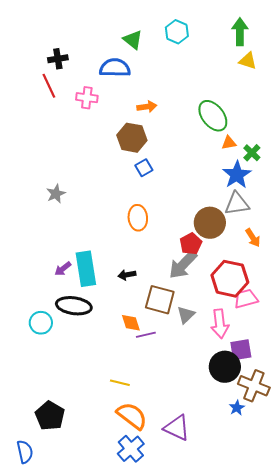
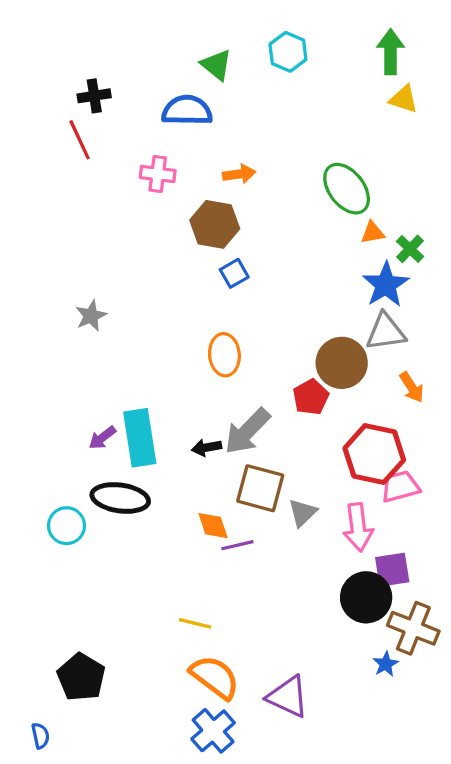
pink cross: (87, 98) -> (158, 174), moved
gray arrow: (183, 265) -> (247, 431), moved
blue semicircle: (25, 452) -> (40, 736), size x0.7

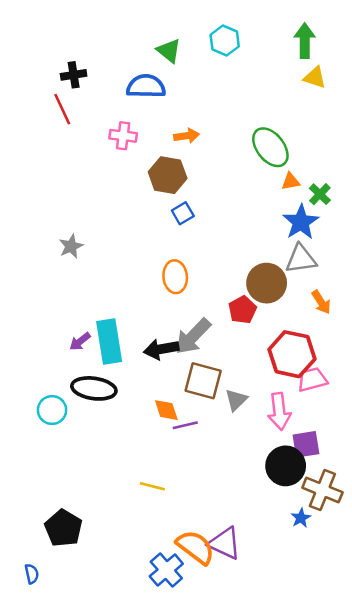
black arrow: (207, 448) -> (161, 349), size x1.5
orange semicircle: (215, 677) -> (195, 547), moved

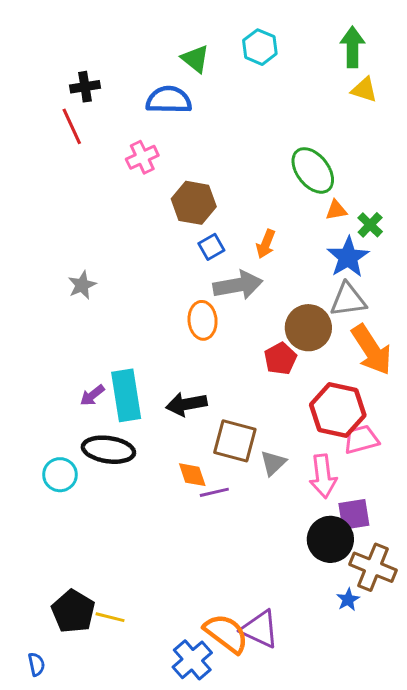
pink cross: (123, 136) -> (142, 157), turned -32
orange arrow: (187, 136) -> (266, 244), moved, turned 120
orange arrow: (321, 302) -> (372, 350), size x1.8
gray arrow: (193, 336) -> (238, 285), moved, turned -144
yellow line: (152, 486) -> (110, 617), moved

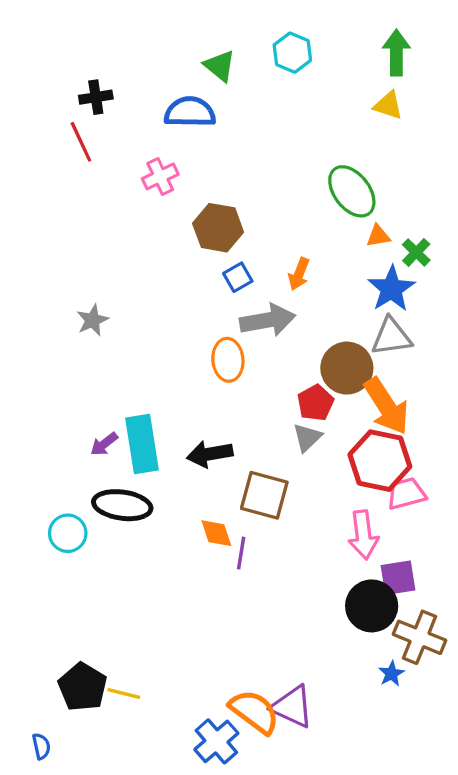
yellow triangle: (364, 90) -> (388, 105), moved
orange arrow: (372, 350) -> (386, 406), moved
gray triangle: (273, 463) -> (307, 437), moved
purple line: (214, 492) -> (241, 553), turned -68

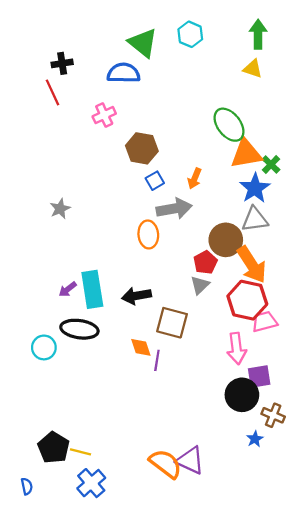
green triangle: (220, 66) -> (143, 43), size x1.4
orange triangle: (378, 236) -> (246, 154), size x2.0
brown cross: (420, 637) -> (273, 415), size x0.7
blue cross: (216, 741) -> (91, 483), moved

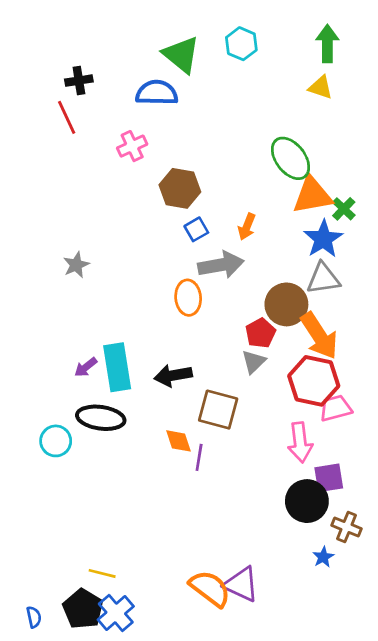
black pentagon: (54, 448) -> (83, 609), moved

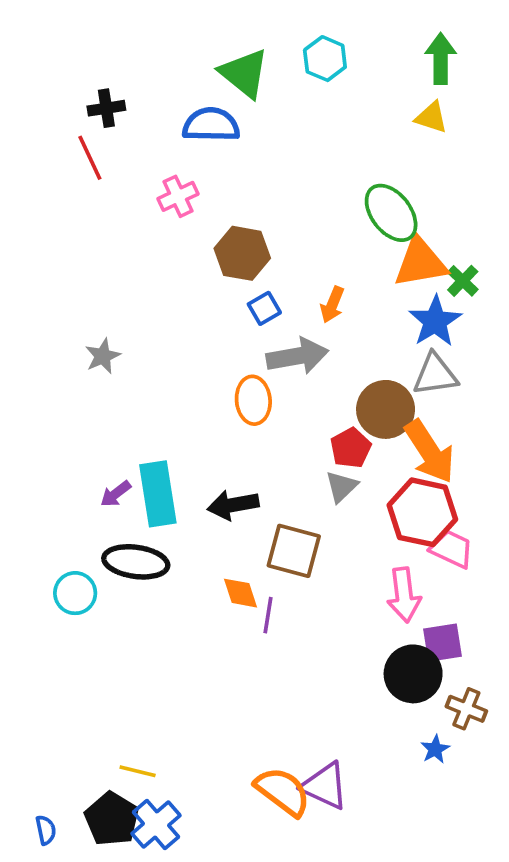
pink trapezoid: (336, 408) -> (452, 549), turned 40

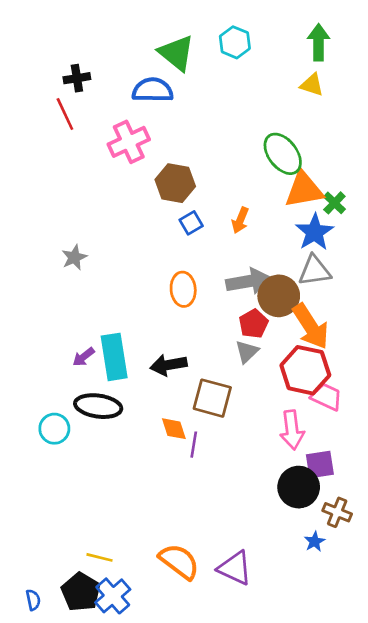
pink cross: (178, 196) -> (129, 142), size x1.4
gray arrow: (297, 356) -> (248, 281), moved
orange semicircle: (283, 791) -> (179, 561), moved

